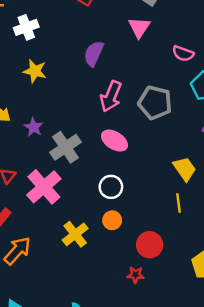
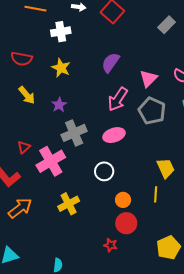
pink triangle: (139, 27) -> (148, 79), moved
purple star: (34, 127) -> (59, 105), moved
pink ellipse: (114, 141) -> (114, 135), turned -60
orange circle: (112, 220) -> (123, 200), moved

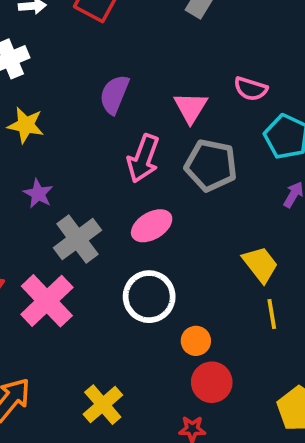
white circle: (104, 171) -> (149, 297), size x1.4
yellow line: (156, 194) -> (272, 314), moved
yellow cross: (69, 204) -> (103, 405), moved

